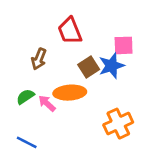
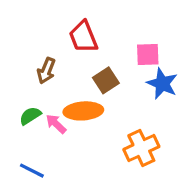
blue star: (111, 66) -> (162, 84), moved, turned -30

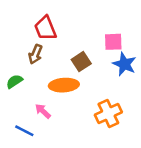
red trapezoid: (83, 37) -> (45, 28), moved
green semicircle: (30, 116) -> (14, 81), moved
pink arrow: (56, 124) -> (43, 111), moved

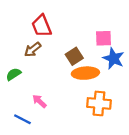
brown arrow: (35, 54) -> (33, 49), turned 30
orange ellipse: (64, 85) -> (85, 73), moved
orange cross: (108, 113) -> (99, 103), turned 30

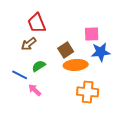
blue star: (114, 58) -> (101, 52), turned -30
green semicircle: (13, 74) -> (39, 66), moved
blue line: (22, 119) -> (20, 75), moved

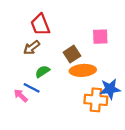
blue star: (101, 52) -> (110, 89), moved
blue line: (20, 75) -> (32, 88), moved
pink arrow: (35, 90) -> (21, 95), moved

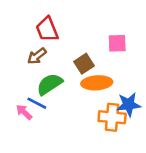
green semicircle: (42, 72) -> (50, 84), size x1.5

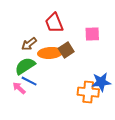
red trapezoid: (47, 29) -> (54, 23), moved
orange ellipse: (97, 83) -> (50, 53), moved
green semicircle: (50, 84) -> (25, 66), moved

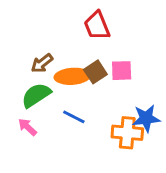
red trapezoid: (54, 23) -> (97, 26), moved
pink square: (92, 34) -> (122, 71), moved
blue line: (29, 81) -> (74, 117), moved

